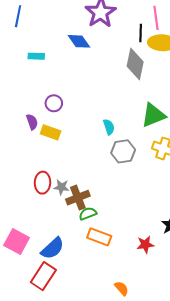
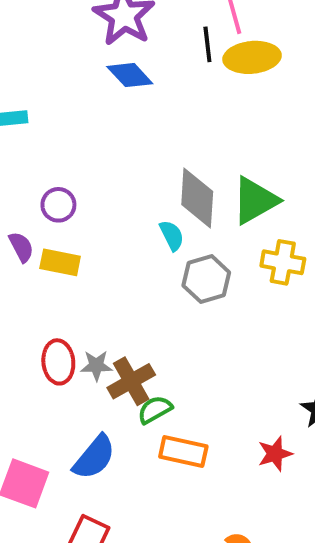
blue diamond: (79, 41) -> (130, 75), moved
gray diamond: (135, 64) -> (197, 198), moved
blue semicircle: (53, 248) -> (94, 457), moved

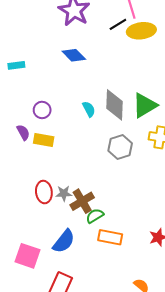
black line: (207, 44) -> (118, 24), turned 66
blue diamond: (130, 75) -> (74, 55), moved
cyan semicircle: (172, 235) -> (89, 109), moved

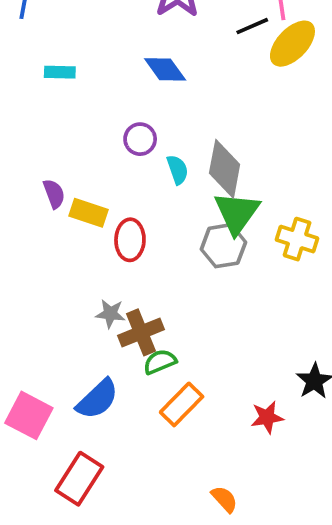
yellow ellipse: (141, 31) -> (292, 44), turned -48
green triangle: (145, 105) -> (237, 213), moved, turned -32
purple circle: (42, 110) -> (140, 139), moved
red ellipse: (44, 192) -> (130, 240), moved
orange rectangle: (110, 237) -> (182, 404), turned -65

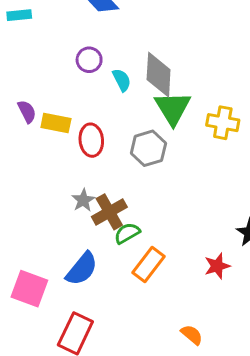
gray hexagon: (223, 246) -> (148, 148), moved
gray star: (110, 314) -> (83, 200), turned -30

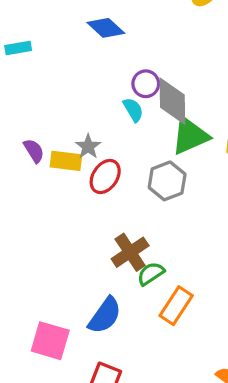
purple circle: (89, 60) -> (146, 84), moved
green triangle: (173, 108) -> (190, 136), turned 42
red ellipse: (91, 140) -> (105, 177), turned 44
gray star: (83, 200) -> (88, 147), moved

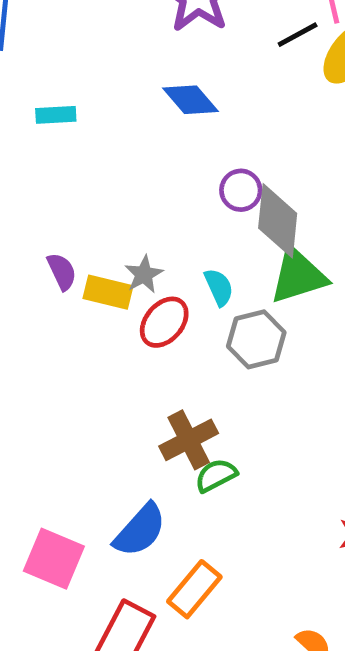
cyan semicircle: (133, 110) -> (219, 287), moved
orange rectangle: (176, 306) -> (194, 589), moved

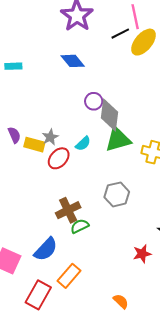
cyan semicircle: (219, 287) -> (83, 144), turned 70
gray hexagon: (256, 339) -> (117, 194), moved

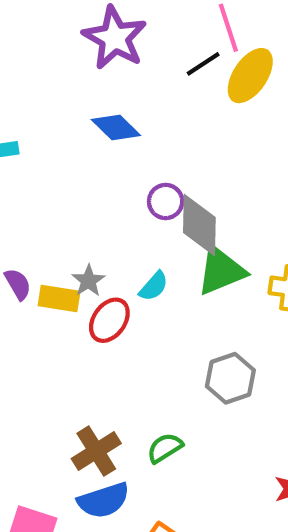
brown cross: (68, 210) -> (96, 451), moved
blue semicircle: (46, 249) -> (104, 500), turned 35

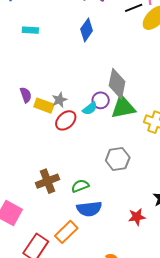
blue diamond: (116, 127) -> (87, 30), turned 70
purple circle: (166, 201) -> (101, 100), moved
blue semicircle: (104, 500) -> (89, 209), moved

